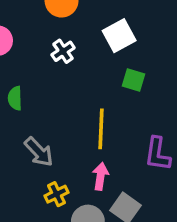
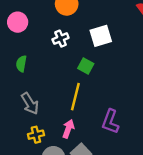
green square: (134, 80) -> (86, 66), moved

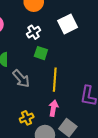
green square: (86, 66) -> (41, 53), moved
gray arrow: (30, 103) -> (21, 79), moved

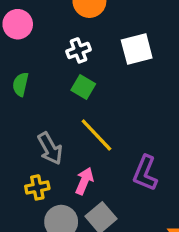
gray arrow: (21, 79) -> (50, 148), moved
yellow line: (55, 80) -> (96, 135), turned -60

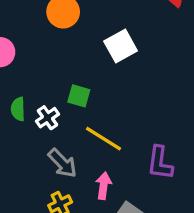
white cross: (79, 50) -> (48, 118), moved

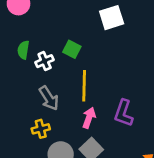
yellow line: (104, 139) -> (84, 86), turned 48
pink arrow: (104, 186) -> (89, 118), moved

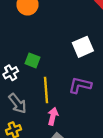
white square: (112, 18) -> (83, 47), moved
purple L-shape: (124, 113) -> (80, 85), moved, turned 90

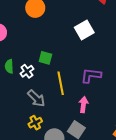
white square: (83, 47) -> (84, 30), moved
pink arrow: (53, 116) -> (83, 105), moved

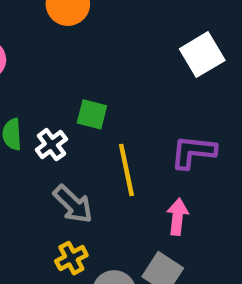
white square: (84, 30) -> (202, 55), moved

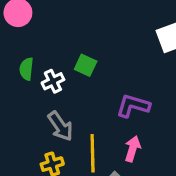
purple L-shape: (193, 152) -> (133, 106), moved
yellow line: (126, 170) -> (93, 153), moved

